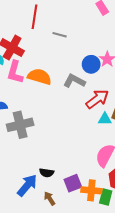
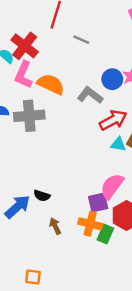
gray cross: (20, 125) -> (29, 116), moved
purple square: (73, 183) -> (98, 202), moved
brown arrow: (50, 198) -> (55, 226), moved

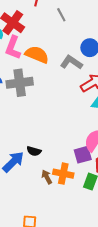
gray line: (81, 40) -> (61, 15), turned 40
orange cross: (90, 224) -> (63, 174), moved

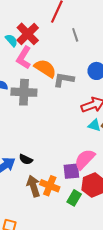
gray L-shape: (71, 62) -> (64, 80), moved, turned -35
brown arrow: (47, 177) -> (33, 186), size x1.5

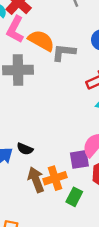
orange cross: (50, 186) -> (55, 178), turned -36
green rectangle: (74, 198) -> (74, 197), moved

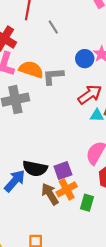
black semicircle: (25, 149) -> (35, 168), size x1.6
purple square: (79, 159) -> (63, 170), moved

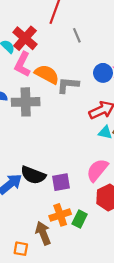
orange cross: (67, 189) -> (60, 215), moved
brown arrow: (50, 194) -> (43, 233), moved

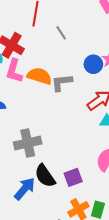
gray cross: (26, 102) -> (28, 143), moved
black semicircle: (33, 175) -> (45, 176), turned 45

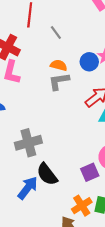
orange semicircle: (39, 76) -> (59, 65), moved, size x0.7
purple square: (73, 177) -> (90, 172), moved

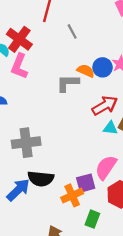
orange semicircle: (59, 65) -> (86, 71), moved
black semicircle: (47, 174) -> (41, 179), turned -55
orange cross: (82, 206) -> (72, 195), moved

